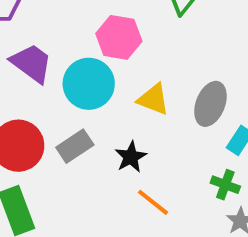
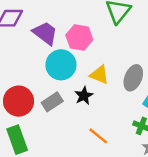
purple trapezoid: (31, 63) -> (45, 33), moved
black star: (131, 157) -> (84, 96), moved

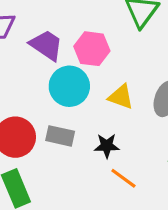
black star: (84, 96) -> (107, 146), moved, turned 30
gray rectangle: (52, 102) -> (60, 136), turned 48

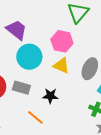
pink hexagon: (92, 49) -> (62, 41), moved
orange line: (123, 178) -> (35, 117), moved

